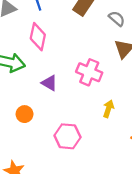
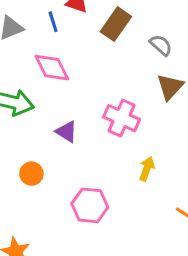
pink diamond: (38, 37) -> (52, 68), turned -40

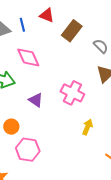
blue line: (53, 22) -> (22, 25), moved
pink hexagon: (90, 205) -> (28, 150), moved

